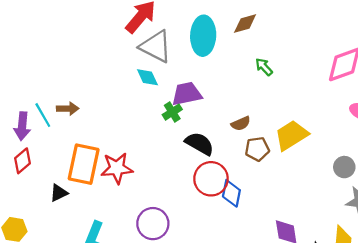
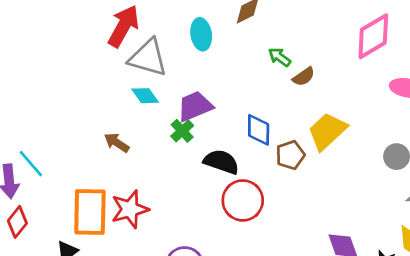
cyan ellipse: (203, 36) -> (201, 34), size x0.7
brown arrow: (68, 109) -> (117, 143), moved, turned -135
brown semicircle: (241, 124) -> (304, 77), moved
blue diamond: (231, 193) -> (259, 130), moved

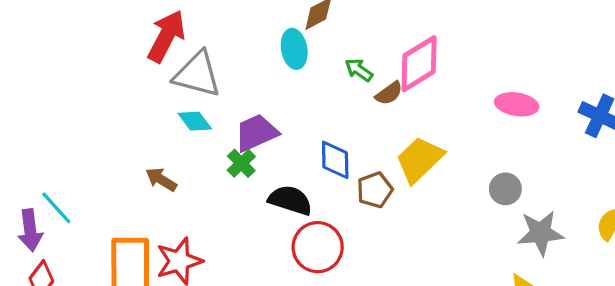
cyan ellipse: (201, 34) -> (294, 49), moved
pink diamond: (373, 36) -> (419, 64), moved

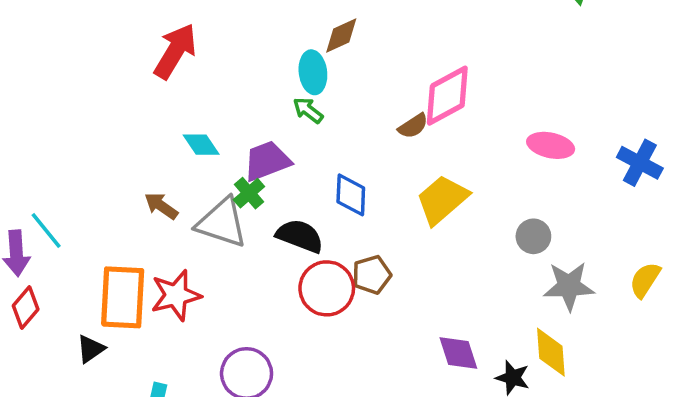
green arrow: (359, 70) -> (308, 110), moved
gray triangle: (197, 74) -> (222, 223), moved
brown pentagon: (375, 190) -> (372, 275), moved

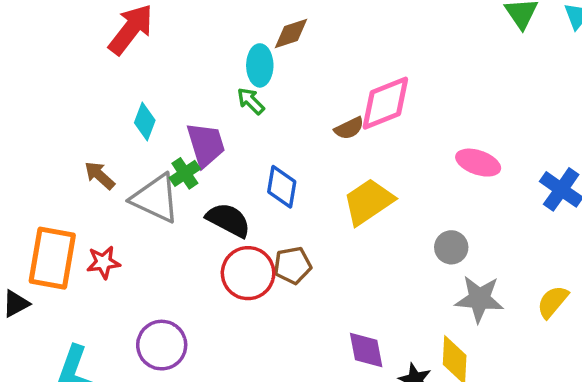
cyan diamond: (201, 145) -> (145, 122), turned 48
purple trapezoid: (267, 161) -> (206, 145), turned 87
red star: (176, 295) -> (103, 262), size x0.7

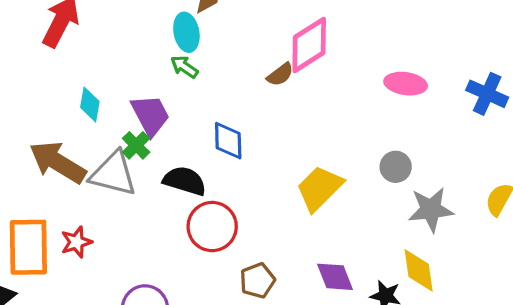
brown arrow: (100, 175) -> (58, 162), size x1.8
yellow trapezoid: (368, 202) -> (320, 188), moved
brown pentagon: (292, 265) -> (257, 281), moved

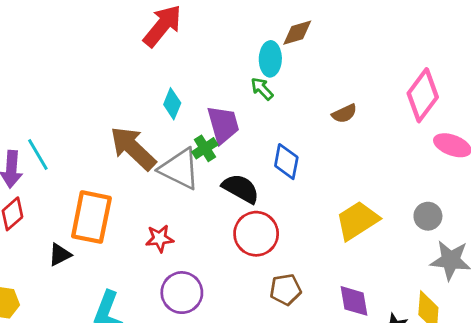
pink diamond: (309, 45) -> (423, 95), moved, turned -33
red star: (76, 242) -> (160, 238), moved

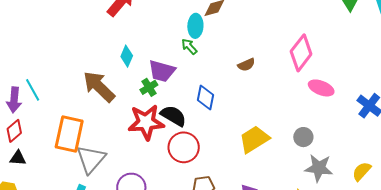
purple trapezoid: (223, 125) -> (162, 71), turned 120
gray triangle: (180, 169) -> (91, 159), moved, turned 44
red star: (160, 238) -> (146, 122), moved, size x1.8
black triangle: (60, 255) -> (18, 158), moved, turned 30

